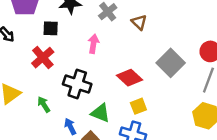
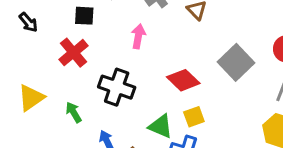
green triangle: (100, 113) -> (161, 126), moved

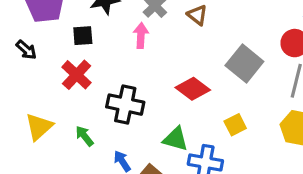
pink arrow: (138, 36) -> (141, 35), moved
yellow square: (194, 117) -> (235, 125), moved

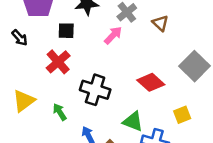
pink arrow: (141, 35) -> (113, 35), turned 36

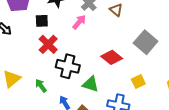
red cross: (58, 62) -> (48, 44), moved
green triangle: (133, 122) -> (91, 84), moved

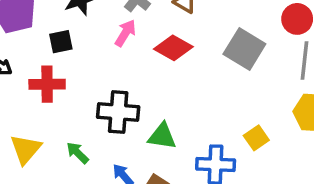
red cross: (48, 44) -> (47, 84), moved, turned -36
red diamond: (112, 57) -> (173, 48), moved
yellow square: (138, 81) -> (256, 138), moved

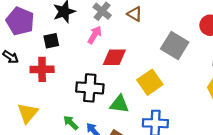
red diamond: (173, 48) -> (114, 57), moved, turned -30
yellow square: (256, 138) -> (150, 82), moved, size x1.5
green arrow: (78, 153) -> (71, 123), moved

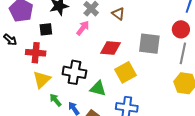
gray square: (175, 45) -> (149, 44), turned -30
red diamond: (114, 57) -> (111, 48), moved
yellow triangle: (28, 113) -> (42, 80), moved

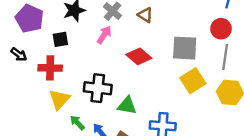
red diamond: (111, 48) -> (139, 56), turned 40
yellow square: (125, 72) -> (193, 81), moved

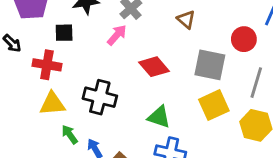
brown triangle: (145, 15) -> (186, 19), moved
red circle: (221, 29) -> (244, 39), moved
yellow triangle: (59, 99) -> (52, 104), turned 35
green triangle: (127, 106) -> (159, 117), moved

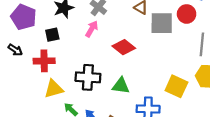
gray square: (210, 65) -> (162, 23), moved
yellow square: (214, 105) -> (176, 86), moved, turned -30
green triangle: (159, 117) -> (121, 86), moved

